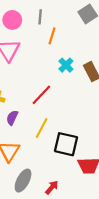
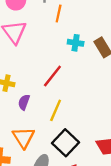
cyan cross: (66, 65) -> (76, 43), turned -32
black square: (66, 144) -> (66, 143), moved, turned 35

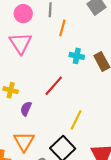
yellow line: (56, 110) -> (76, 120), moved

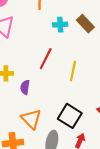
yellow line: (76, 120) -> (73, 71), moved

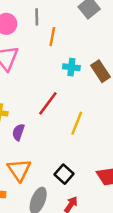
black square: (70, 116) -> (64, 174), size x0.7

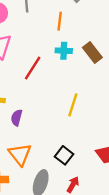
orange line: (52, 37) -> (60, 21), moved
red line: (48, 103) -> (33, 68), moved

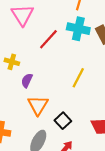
cyan cross: (64, 51) -> (78, 29), size x1.5
orange triangle: (20, 154) -> (38, 105), moved

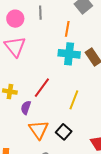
red line: (48, 39) -> (42, 88), moved
black square: (63, 121) -> (64, 132), moved

